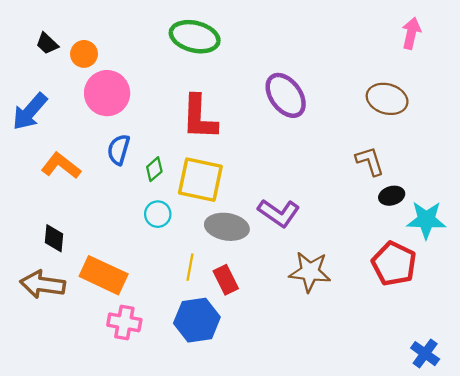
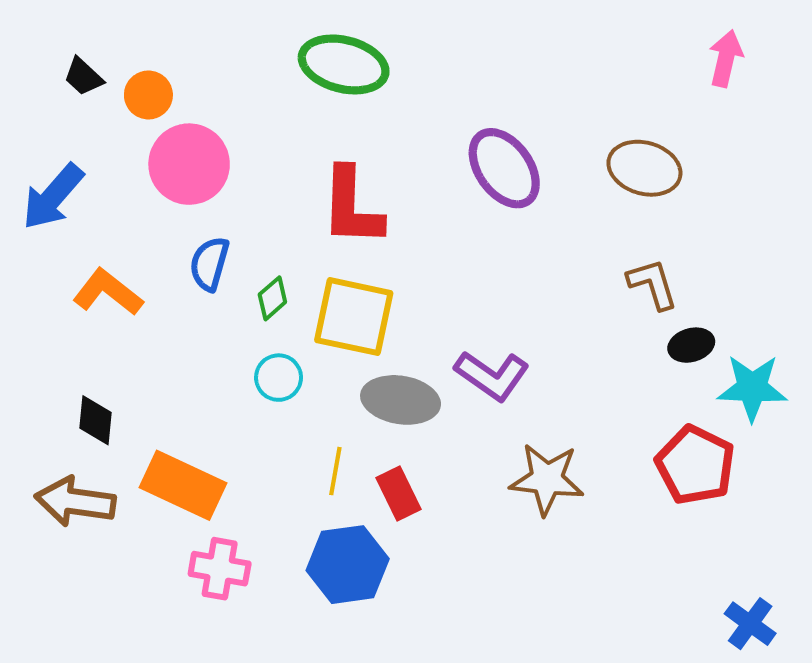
brown ellipse: (387, 99) -> (644, 168), moved

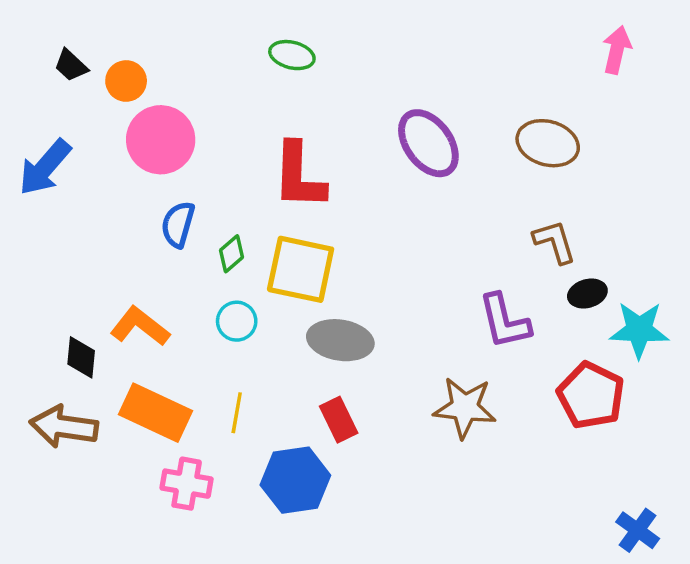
green ellipse: (344, 64) -> (292, 55), size x0.6
orange L-shape: (108, 292) -> (140, 326), moved
purple L-shape: (492, 376) -> (504, 321), moved, turned 42
yellow line: (335, 471) -> (237, 413), moved

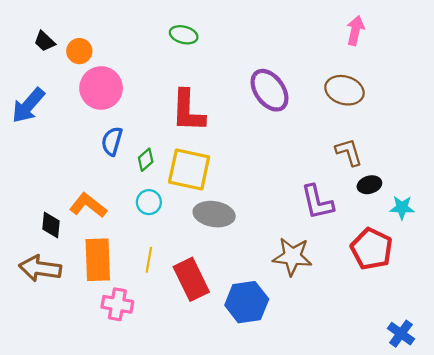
pink arrow: (617, 50) -> (355, 30), moved
cyan star: (639, 330) -> (402, 208), size x0.7
orange rectangle: (155, 413) -> (98, 260), turned 63
red rectangle: (339, 420) -> (191, 279), moved, size x1.5
blue hexagon: (295, 480) -> (247, 302), moved

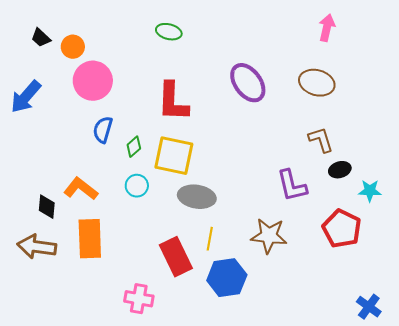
yellow line: (149, 260) -> (210, 239), moved
pink cross: (117, 304) -> (139, 299), moved

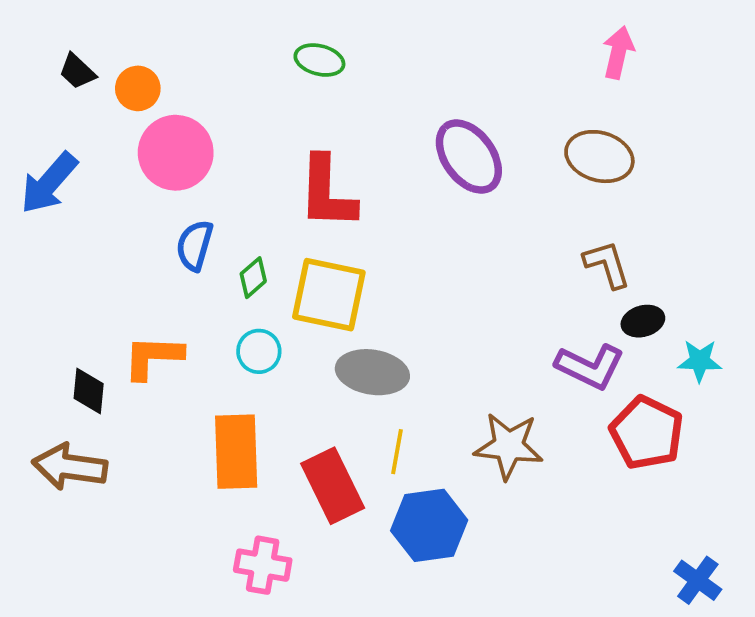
purple L-shape: (292, 186) -> (590, 367), moved, turned -51
orange L-shape: (81, 189) -> (153, 357), turned -36
orange rectangle: (90, 239) -> (236, 452), moved

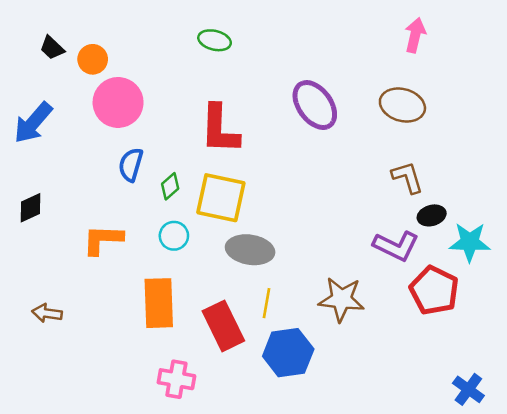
cyan star: (700, 361) -> (470, 242), size x1.4
black diamond: (89, 391) -> (30, 208), moved, turned 60
brown arrow: (70, 467) -> (47, 313), size x0.6

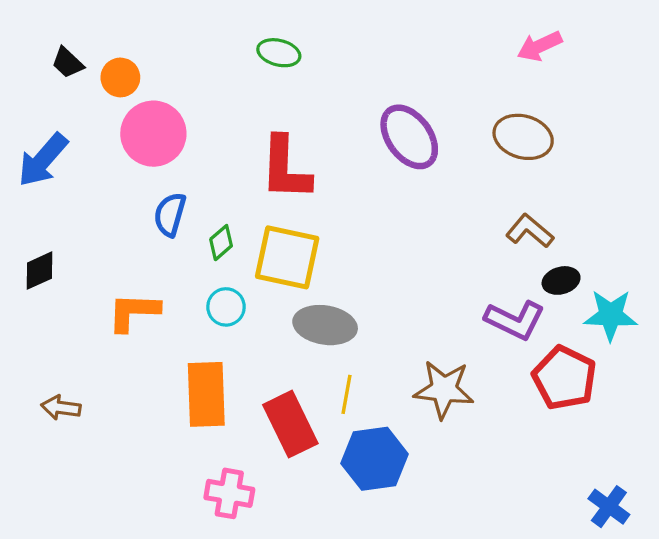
pink arrow: (415, 35) -> (540, 46), turned -128
brown L-shape: (407, 177) -> (530, 231), turned -33

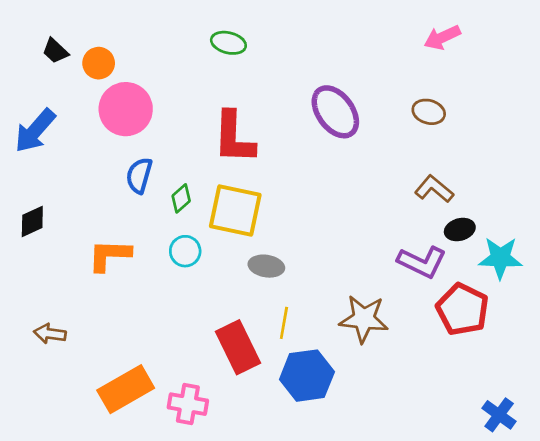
brown ellipse: (523, 137) -> (429, 112), size x0.7
gray ellipse: (325, 325) -> (266, 266), size x0.7
orange rectangle: (206, 394) -> (126, 389), moved, turned 62

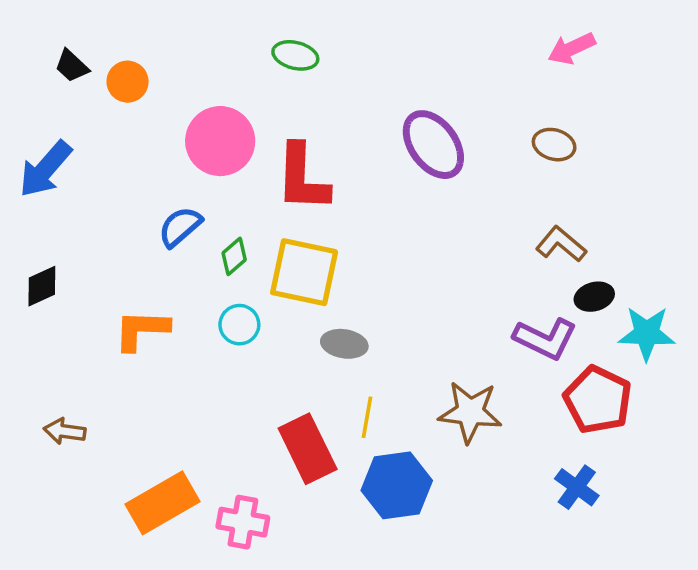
pink circle: (126, 109) -> (220, 141), moved
blue semicircle: (139, 175) -> (180, 227), turned 33
blue cross: (499, 415) -> (577, 487), moved

